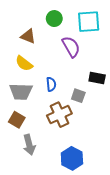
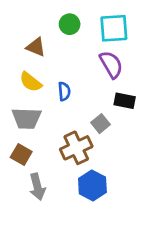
purple semicircle: (71, 47) -> (111, 64), moved
blue semicircle: (51, 84) -> (64, 91), moved
gray square: (78, 96) -> (100, 124), turned 32
blue hexagon: (72, 158) -> (92, 185), moved

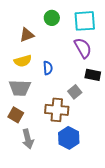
brown triangle: (36, 47) -> (27, 35), turned -42
yellow semicircle: (31, 82) -> (23, 61), turned -54
brown cross: (76, 148) -> (57, 110), turned 30

